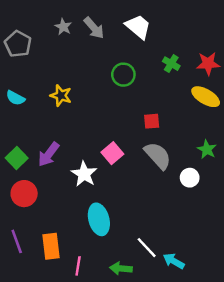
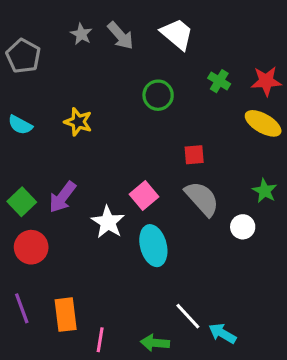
cyan ellipse: (99, 219) -> (153, 246), moved

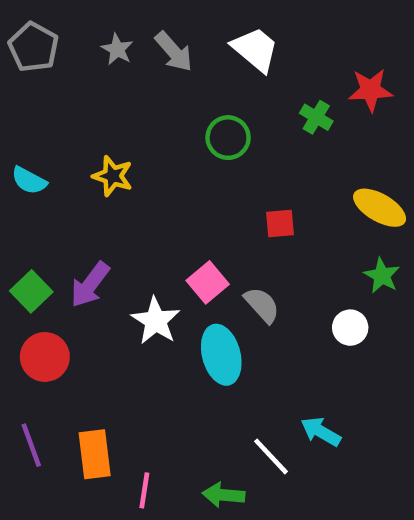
gray pentagon: (23, 56) -> (34, 47), moved
red star: (266, 81) -> (371, 90), moved
yellow ellipse: (263, 123) -> (380, 208), moved
gray semicircle: (202, 199) -> (262, 305), moved, size x0.7
cyan arrow: (222, 333) -> (321, 432), moved

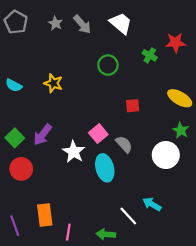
white circle: (350, 328) -> (166, 155), size x1.6
purple line: (31, 445) -> (15, 226), moved

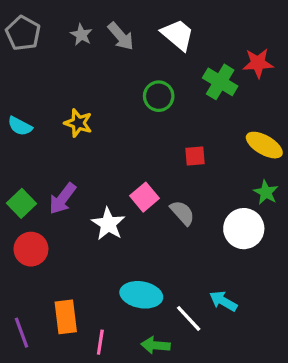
green cross: (150, 55) -> (220, 82), size x1.5
cyan ellipse: (105, 168) -> (141, 295), moved, turned -65

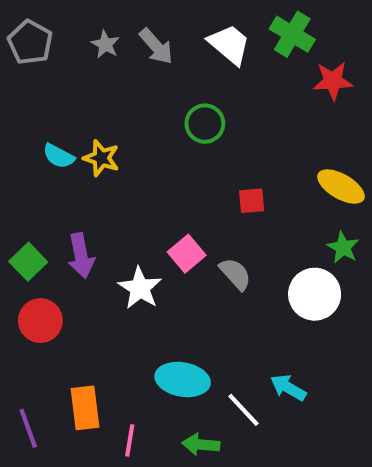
green cross: (220, 82) -> (292, 34), moved
cyan semicircle: (20, 126) -> (59, 156), moved
purple arrow: (62, 199) -> (81, 256), turned -48

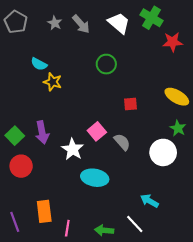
cyan semicircle: (59, 156) -> (39, 64), moved
cyan ellipse: (183, 379) -> (95, 178), moved
white line: (243, 410) -> (135, 224), moved

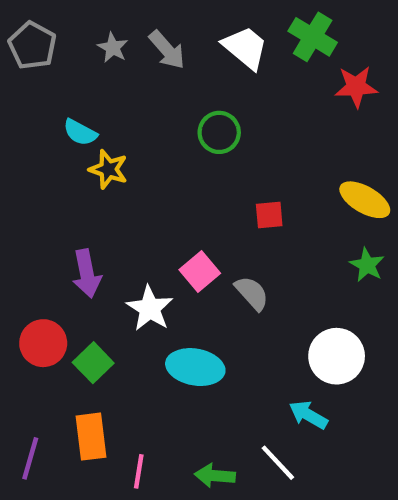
green square: (15, 136) -> (93, 363), moved
white circle: (163, 152) -> (337, 356), moved
purple line: (15, 222) -> (30, 458), turned 36

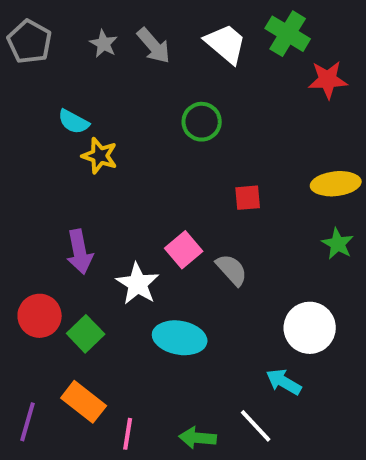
yellow ellipse: (365, 200) -> (336, 184), turned -36
orange rectangle: (91, 437) -> (84, 402), turned -45

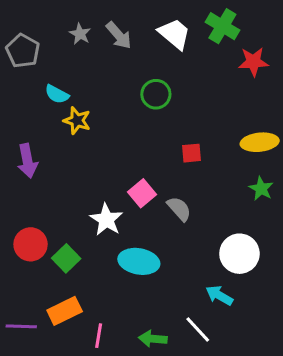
gray pentagon: (30, 42) -> (23, 51), moved
purple arrow: (80, 252) -> (27, 161), moved
orange rectangle: (84, 402) -> (65, 311), turned -64
purple line: (28, 422) -> (21, 326), turned 76

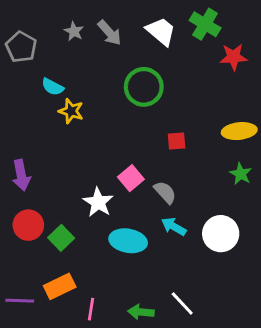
green circle: (156, 94) -> (144, 87), size x1.4
purple arrow: (27, 161) -> (21, 175), moved
cyan arrow: (219, 295) -> (174, 227), moved

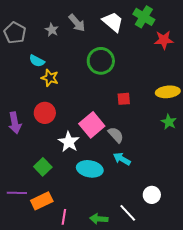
gray star: (74, 31) -> (52, 30), moved
pink square: (131, 178) -> (92, 125), size x1.4
red circle: (28, 225) -> (45, 113), moved
white circle: (221, 234) -> (152, 195), moved, size x0.7
purple line: (20, 301) -> (17, 193), moved

